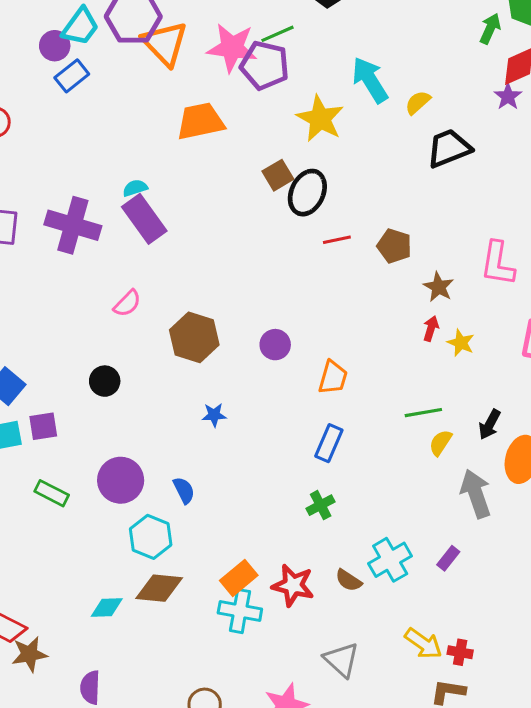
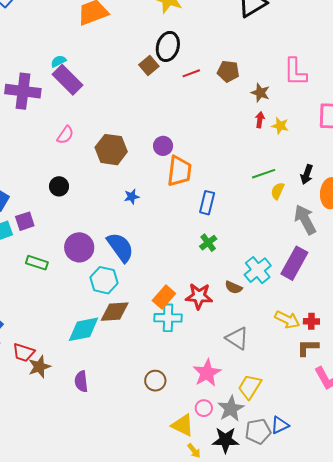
brown square: (278, 175) -> (149, 66), moved
orange trapezoid: (333, 378) -> (179, 171), moved, size x1.4
blue semicircle: (184, 490) -> (120, 247), size x1.8
purple rectangle: (448, 558) -> (294, 263), size x2.0
cyan diamond: (107, 608) -> (84, 329), size x1.6

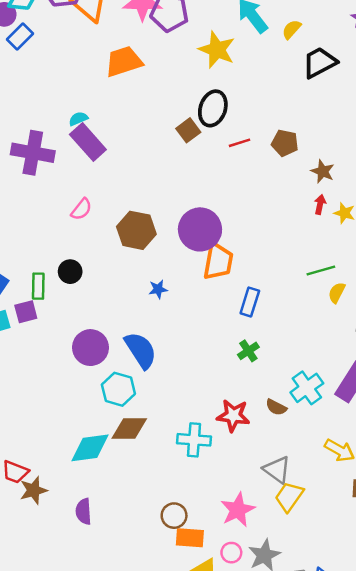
purple circle: (163, 146) -> (200, 229), size x1.8
green rectangle: (37, 263) -> (38, 286), moved, turned 70
orange rectangle: (164, 297) -> (190, 538), moved, turned 50
yellow trapezoid: (250, 387) -> (289, 497), moved

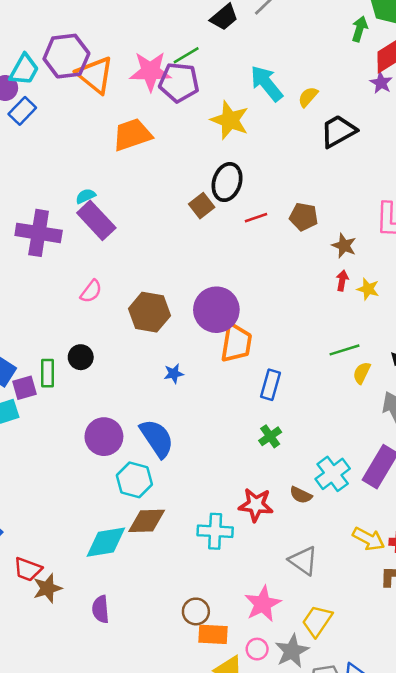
purple square: (26, 312) -> (25, 388), moved
yellow trapezoid: (289, 497) -> (317, 621), moved

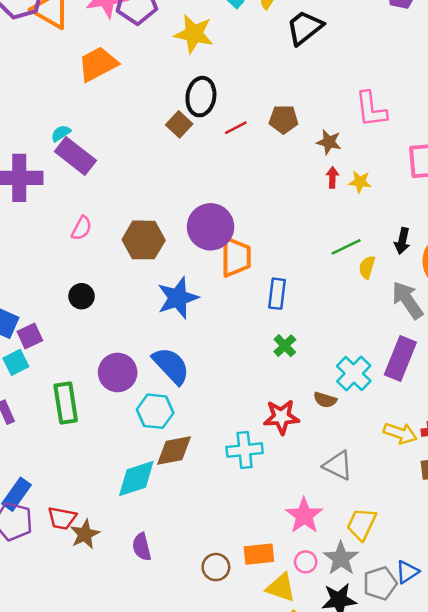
green rectangle: (47, 373) -> (66, 403), moved, size x1.4
blue star: (174, 374) -> (178, 298), size x2.0
brown circle: (196, 611) -> (216, 567), moved

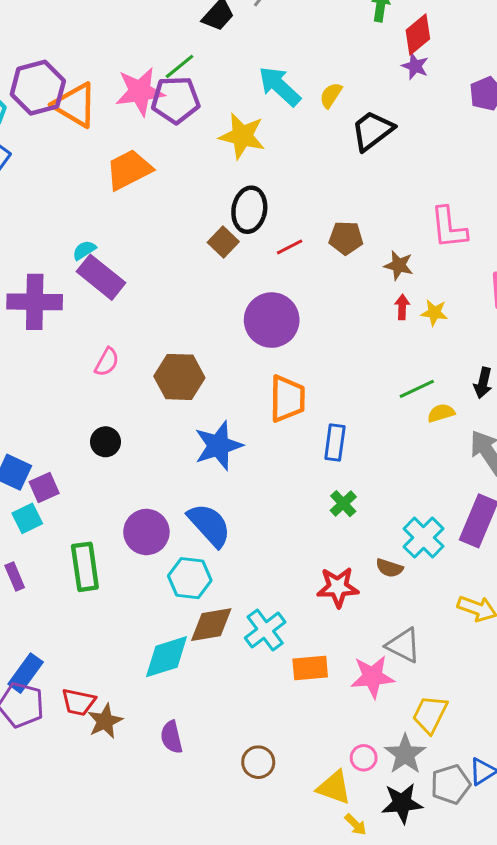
purple circle: (211, 227) -> (272, 320), moved
yellow semicircle: (367, 267) -> (441, 413), turned 55
cyan cross: (245, 450) -> (265, 630), moved, turned -32
pink star: (304, 516) -> (372, 677), moved, turned 30
orange rectangle: (259, 554) -> (310, 668), moved

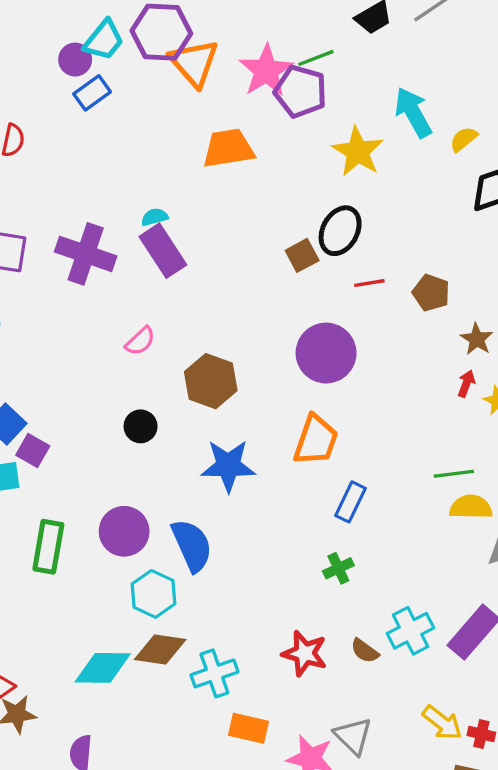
pink star: (140, 91) -> (266, 71), turned 30
yellow semicircle: (441, 413) -> (471, 507), size x1.4
black circle: (105, 442) -> (141, 426), moved
purple square: (44, 488) -> (33, 450), turned 36

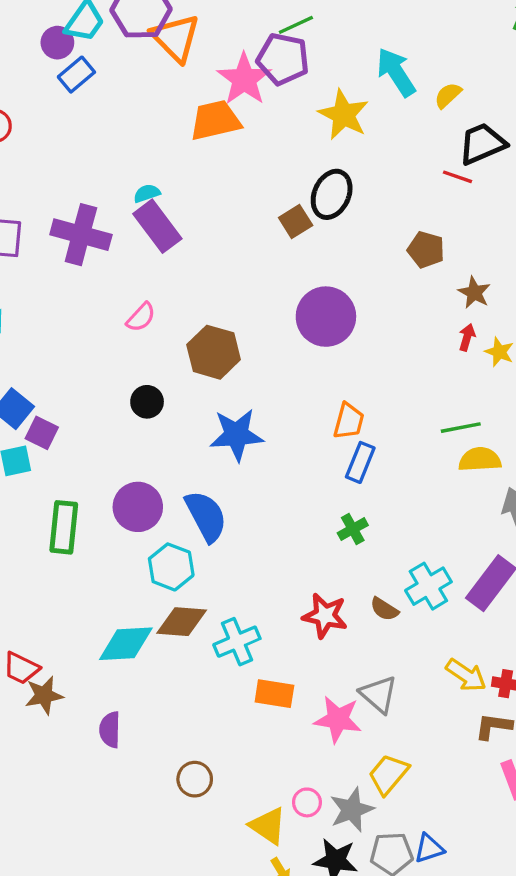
pink star: (266, 71) -> (244, 79), moved
red line: (369, 283) -> (458, 177), moved, turned 32
orange trapezoid: (316, 440) -> (349, 421), moved, size x0.7

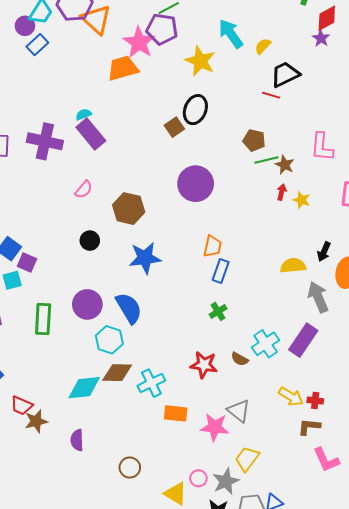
green line: (461, 428) -> (267, 160), moved

